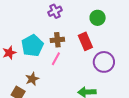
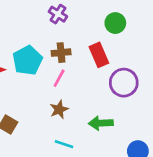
purple cross: (55, 11) -> (58, 14), turned -32
brown star: (32, 79) -> (59, 109), moved

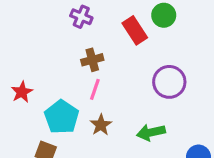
green circle: (115, 23) -> (164, 15), moved
red rectangle: (99, 55) -> (135, 30), moved
cyan pentagon: (27, 60) -> (62, 117), moved

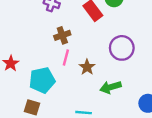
cyan pentagon: (62, 117) -> (42, 80), turned 30
brown star: (101, 125) -> (87, 67), moved

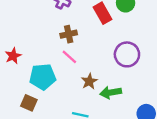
pink line: (66, 57) -> (69, 57), turned -70
brown star: (87, 67) -> (89, 81), moved

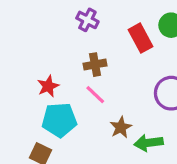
red star: (13, 56) -> (48, 86), moved

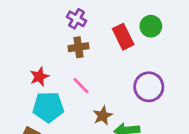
brown cross: (95, 65) -> (78, 47), moved

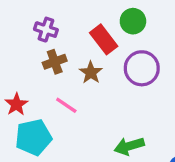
purple circle: (149, 87) -> (142, 68), moved
brown star: (103, 116) -> (91, 73), moved

